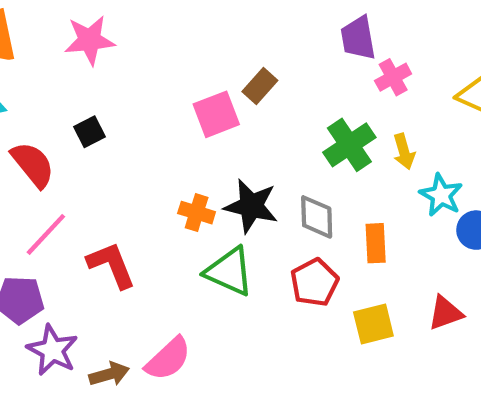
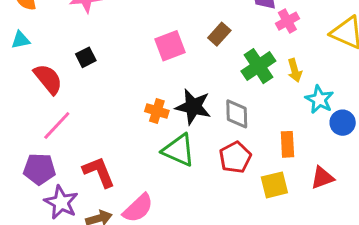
brown rectangle: (260, 86) -> (219, 34), moved
orange rectangle: (376, 243) -> (287, 144), moved
red L-shape: (111, 265) -> (99, 172), moved

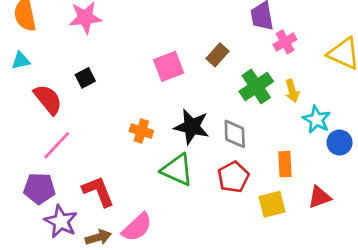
orange cross: (157, 111) -> (141, 131), moved

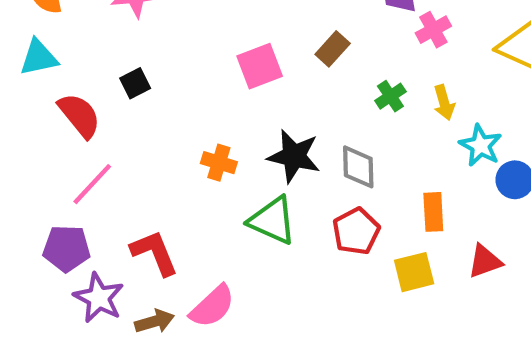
cyan triangle: (21, 61) -> (39, 58), size x1.4
green cross: (256, 86) -> (390, 96), size x0.6

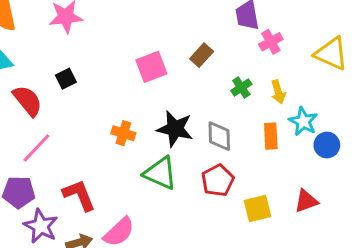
orange rectangle: (433, 212) -> (271, 136), moved

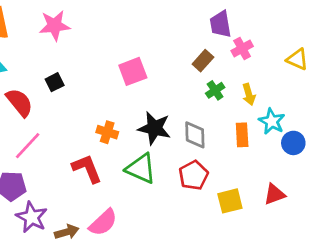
yellow triangle: (331, 54) -> (297, 59), size x0.7
brown rectangle: (202, 55) -> (203, 61), moved
red L-shape: (79, 195) -> (87, 169), moved

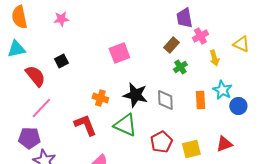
pink star: (55, 26) -> (61, 19), size x0.7
yellow arrow: (249, 94) -> (214, 58), moved
red pentagon: (194, 175) -> (161, 142), moved

